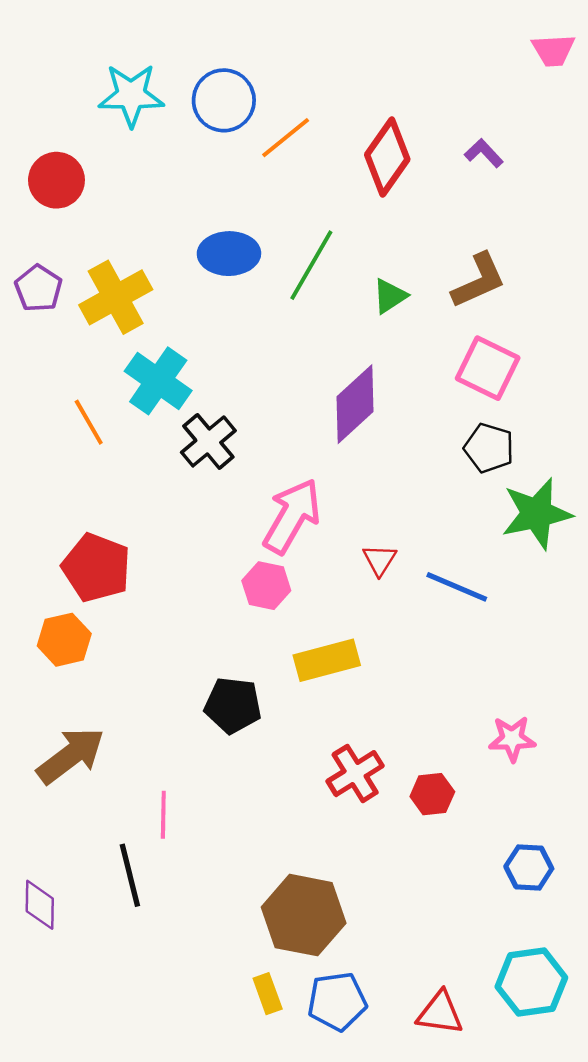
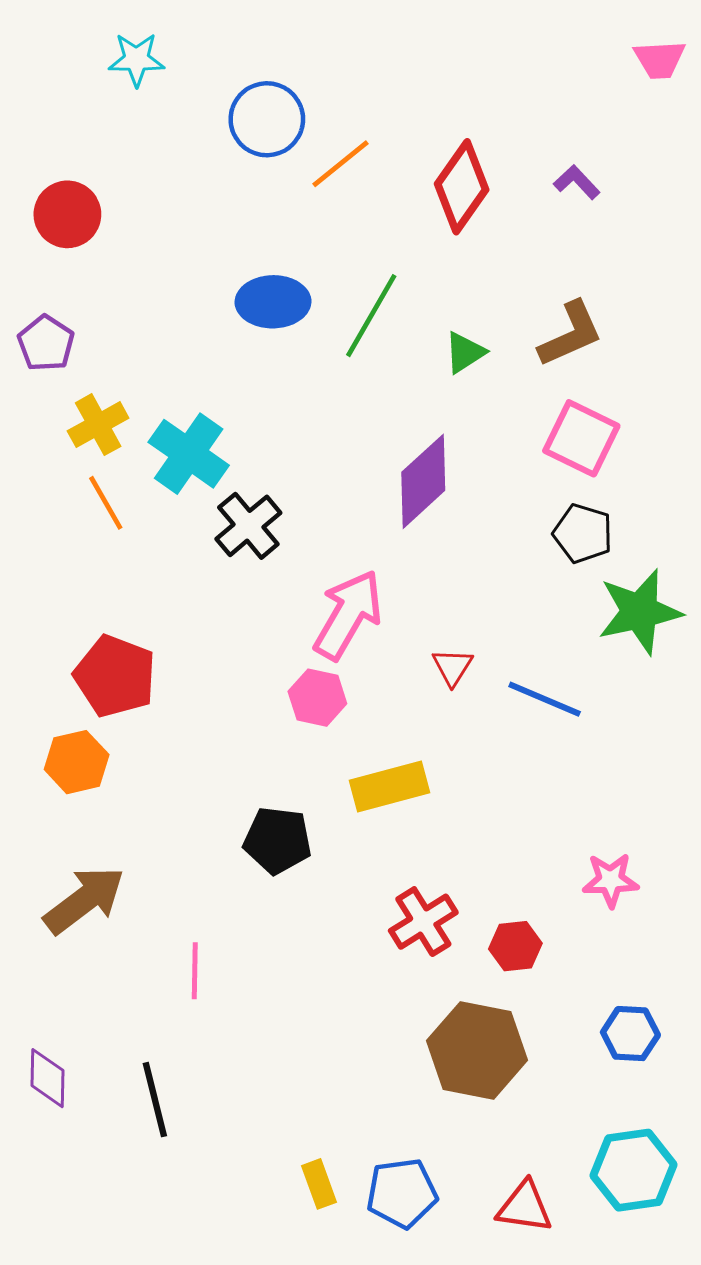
cyan star: (131, 95) -> (136, 59), moved, size x0.7
yellow cross: (116, 297) -> (98, 425), moved, size x0.7
black line: (130, 875) -> (155, 1100), moved
brown hexagon: (304, 915) -> (477, 1050), moved

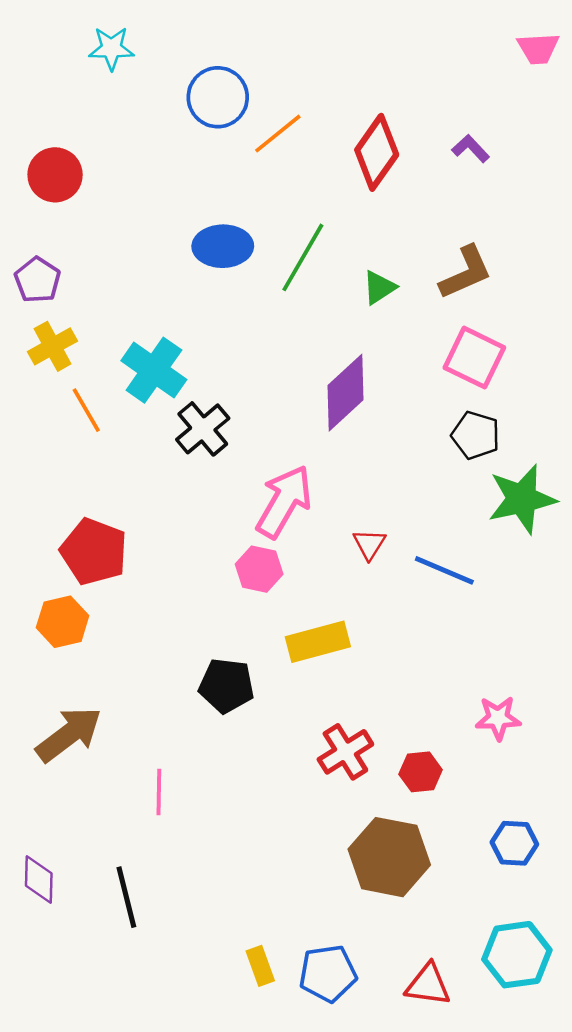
yellow cross: (98, 425) -> (53, 346), moved

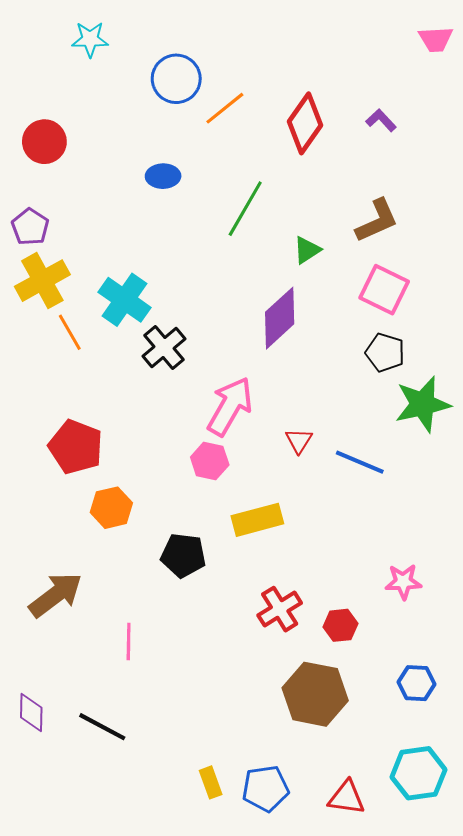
blue ellipse: (223, 246) -> (163, 176), moved, size x0.7
green triangle: (379, 287) -> (307, 250), moved
yellow cross: (53, 346) -> (42, 281), size x1.4
orange hexagon: (63, 622) -> (111, 508), moved
black line: (126, 897) -> (102, 727), turned -48

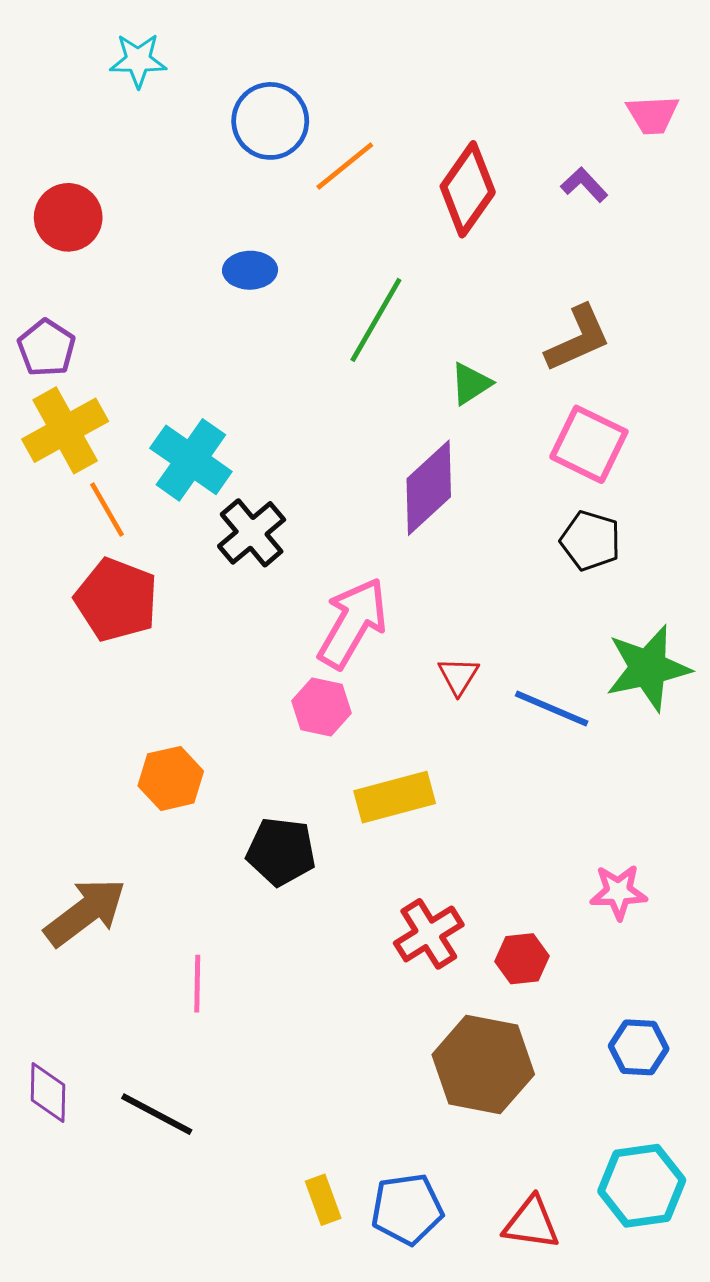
pink trapezoid: (436, 39) -> (653, 115), moved
green star: (423, 404) -> (648, 668), moved
red pentagon: (76, 447) -> (116, 600), moved

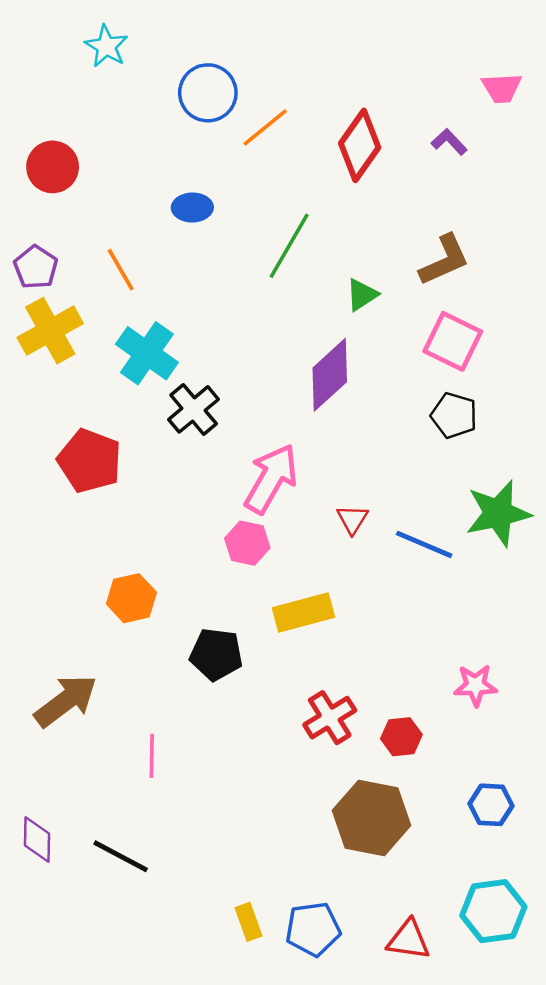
cyan star: (138, 60) -> (106, 46), turned 30
orange line: (107, 510) -> (121, 270), moved

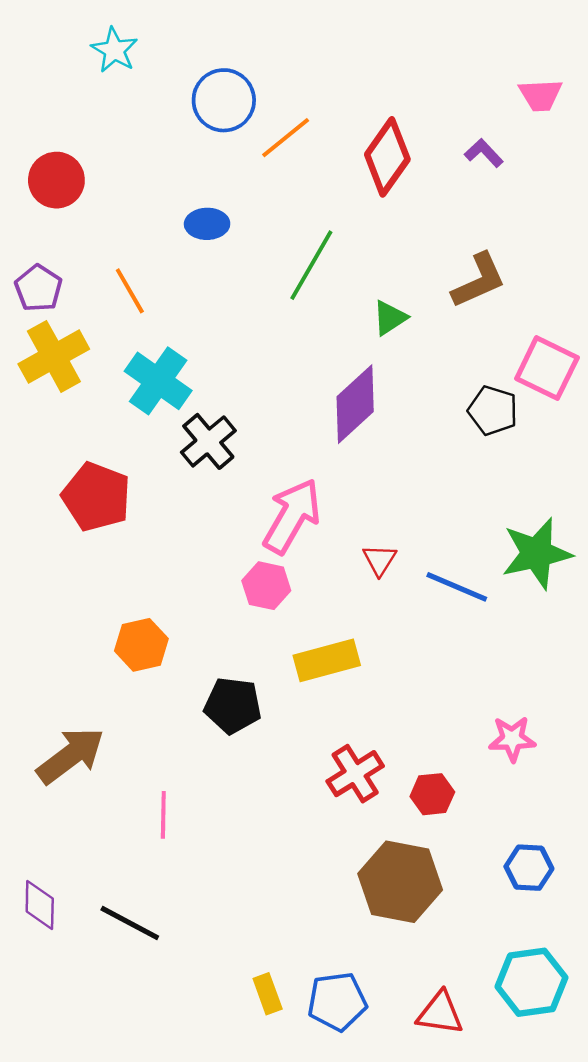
pink square: (453, 341) -> (547, 368), moved
black pentagon: (454, 415) -> (493, 411), moved

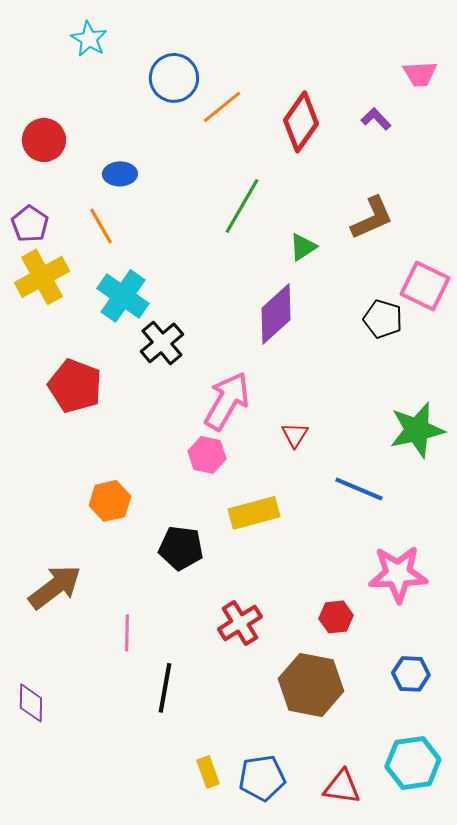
blue ellipse: (207, 224) -> (120, 174), moved
blue line: (457, 587) -> (359, 489), moved
pink star: (512, 739) -> (398, 574), size x1.6
red cross: (355, 774) -> (240, 623), moved
black line: (130, 923) -> (165, 688), moved, turned 72

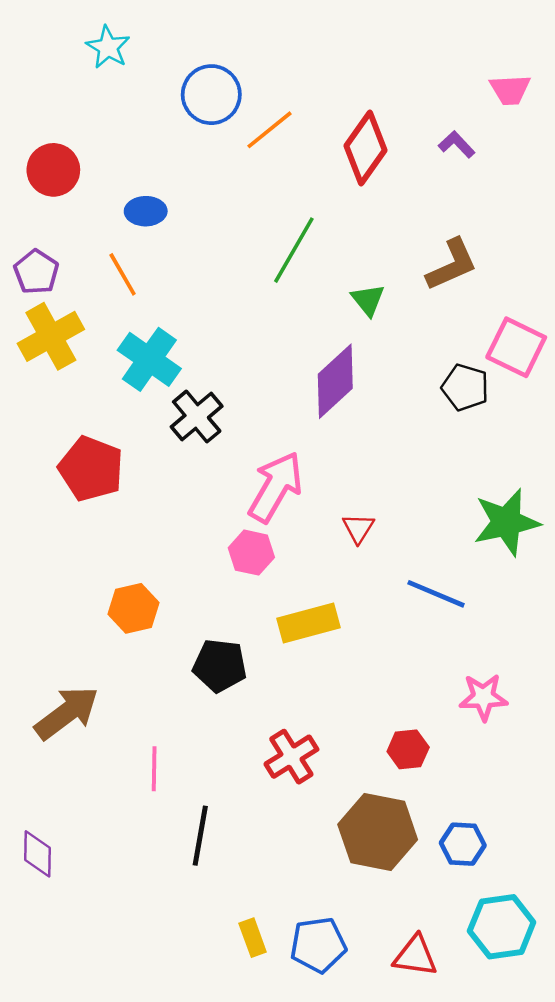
green triangle: (303, 247) -> (368, 300), turned -36
pink star: (398, 574) -> (483, 697), size x0.7
blue hexagon: (411, 674) -> (463, 844), moved

